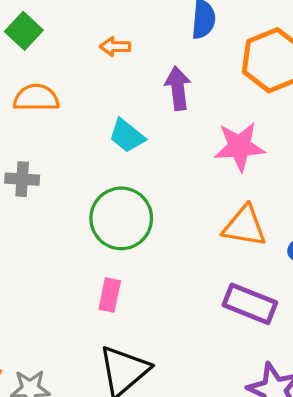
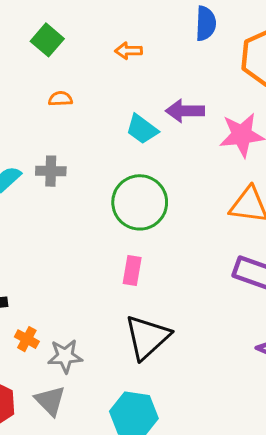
purple arrow: (178, 88) -> (185, 111), moved, turned -81
orange semicircle: (36, 98) -> (60, 99), size x0.6

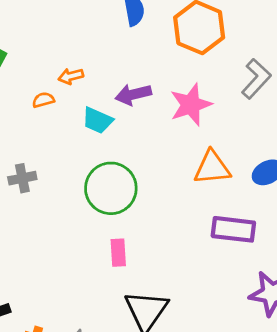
orange arrow: (128, 51) -> (71, 76), moved
orange semicircle: (60, 99) -> (43, 100), moved

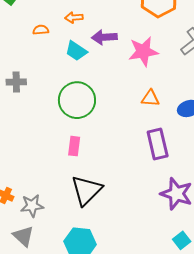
orange arrow: (71, 76) -> (74, 18), moved
orange triangle: (212, 168) -> (150, 98), size x0.7
purple rectangle: (233, 229) -> (158, 144), turned 60

